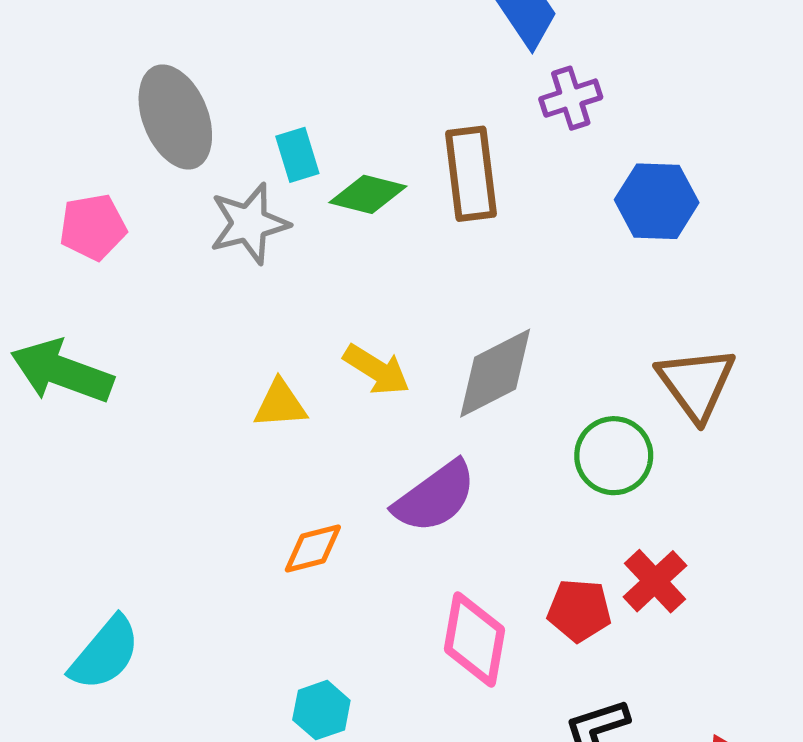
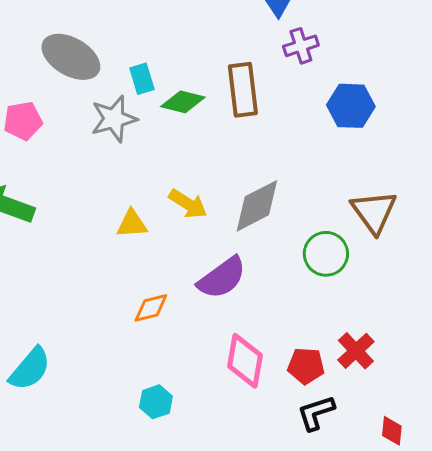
gray ellipse: (175, 117) -> (71, 57), turned -38
red cross: (655, 581) -> (356, 351), moved
red pentagon: (579, 610) -> (306, 366), moved

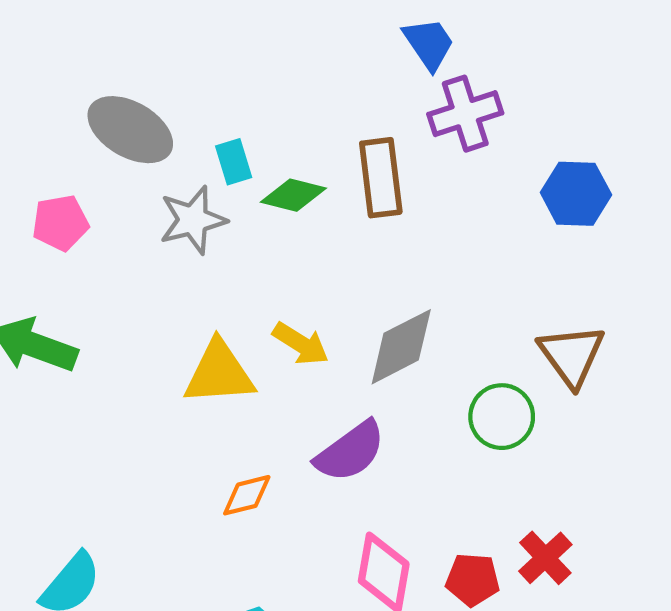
purple cross: (301, 46) -> (465, 114), size x1.4
blue hexagon: (351, 106) -> (576, 194), moved
yellow triangle: (132, 224) -> (219, 373), size x1.6

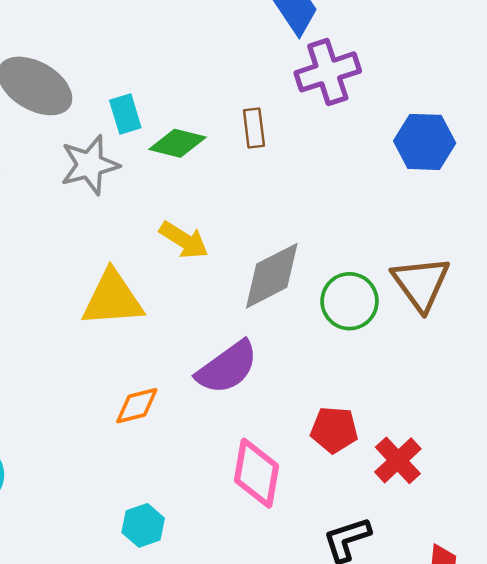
brown rectangle: (381, 178) -> (254, 128), size x0.6
yellow arrow: (301, 344) -> (184, 240), moved
green circle: (502, 417) -> (349, 301), moved
red pentagon: (473, 580) -> (334, 430), moved

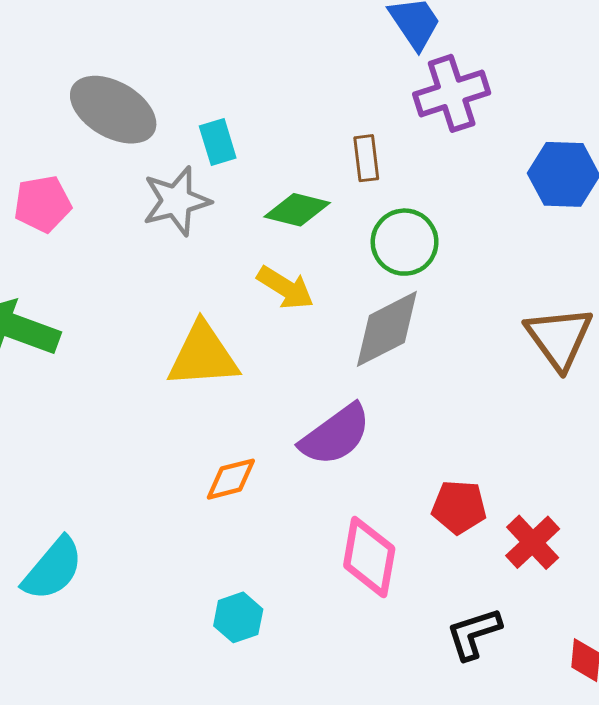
green diamond: (178, 143) -> (297, 210), moved
green circle: (349, 301) -> (405, 242), moved

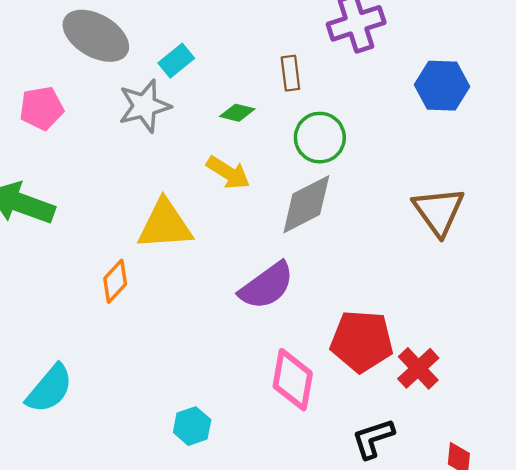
cyan rectangle: (218, 142) -> (176, 61), turned 68
green diamond: (297, 210) -> (237, 113), size x0.7
orange diamond: (231, 479) -> (115, 281), moved, turned -33
red pentagon: (459, 507) -> (362, 341), size x1.5

